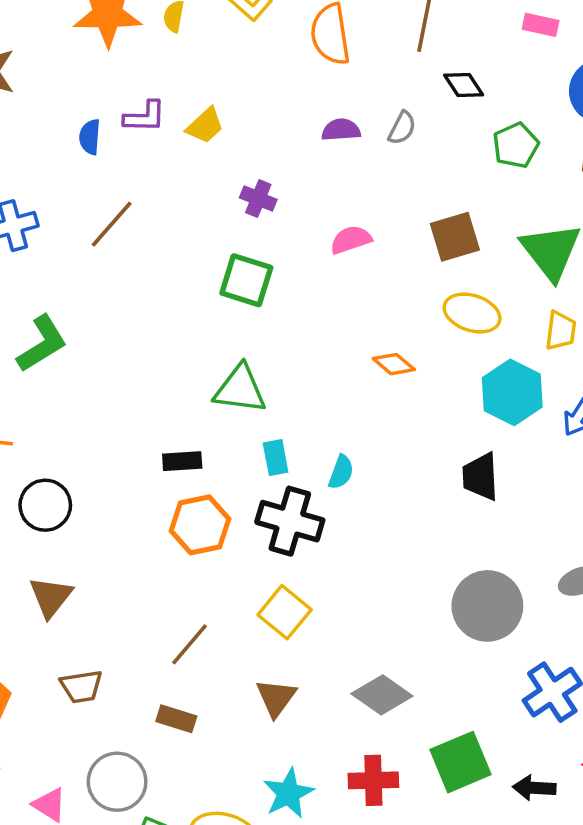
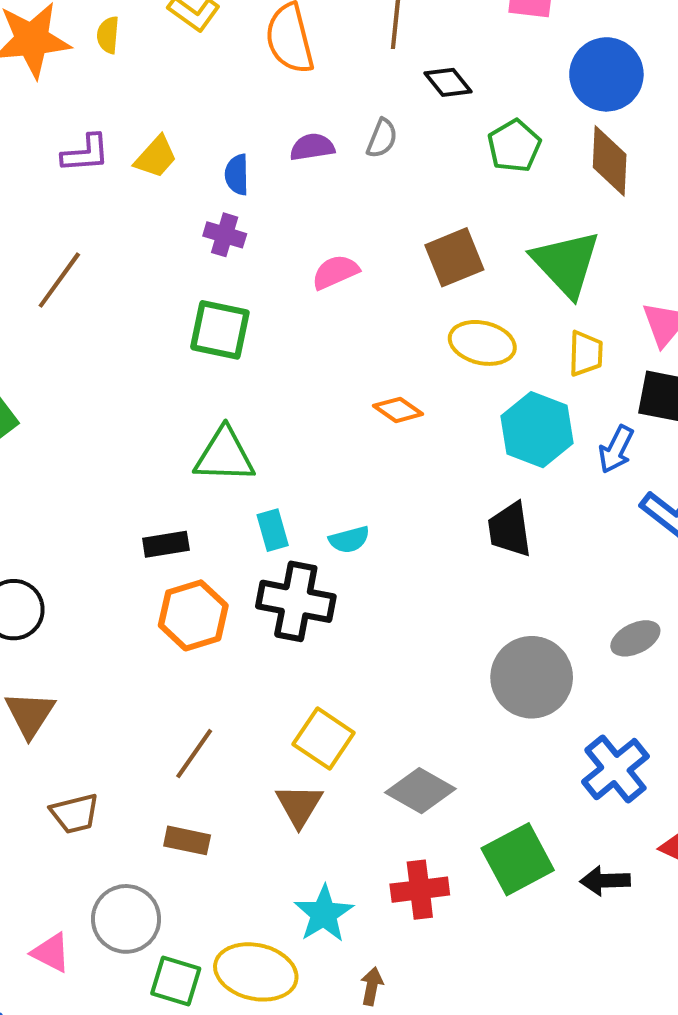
blue semicircle: (90, 137) -> (237, 175), moved
cyan semicircle: (341, 472) -> (349, 540), turned 60
yellow square: (285, 612) -> (324, 738), moved

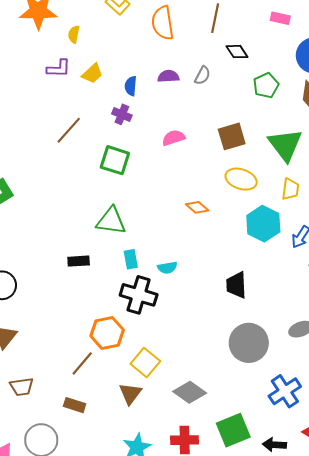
yellow semicircle: (108, 35) -> (74, 34), moved
brown line: (59, 280) -> (69, 130), moved
black trapezoid: (510, 530) -> (236, 285), moved
orange hexagon: (193, 615) -> (107, 333), moved

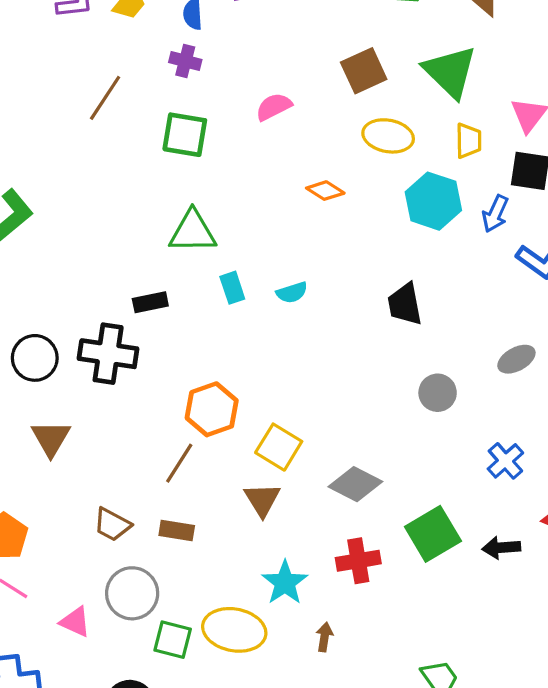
pink semicircle: (173, 138) -> (274, 107), moved
black cross: (139, 295) -> (108, 354), moved
gray circle: (249, 343) -> (438, 393), size x0.6
brown trapezoid: (22, 387) -> (112, 525), moved, turned 45
blue cross: (285, 391) -> (505, 461), size x0.7

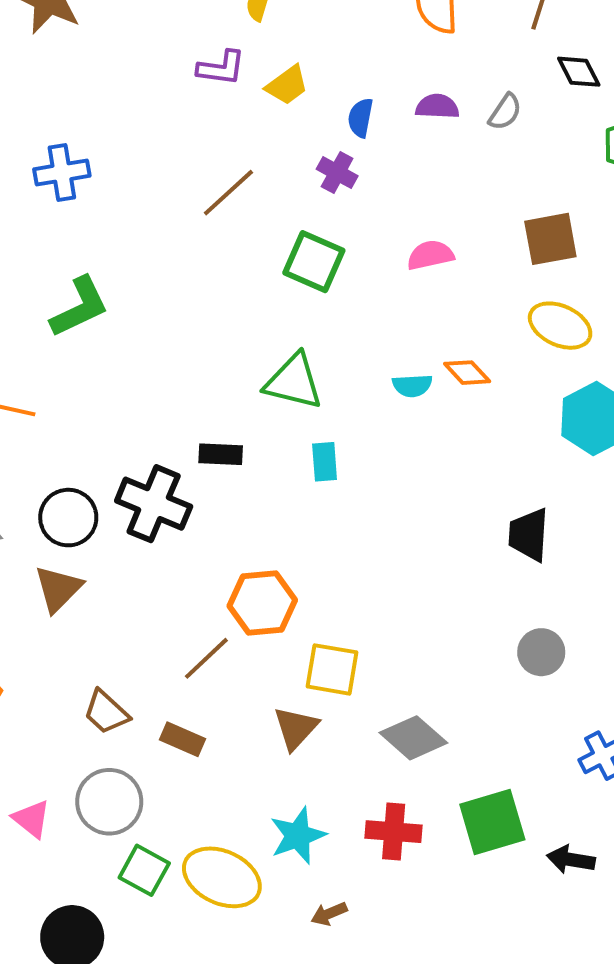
cyan semicircle: (292, 292) -> (412, 386), moved
black circle: (35, 358) -> (68, 518), moved
yellow square: (279, 447) -> (332, 669), turned -36
brown arrow: (324, 637) -> (329, 914), turned -136

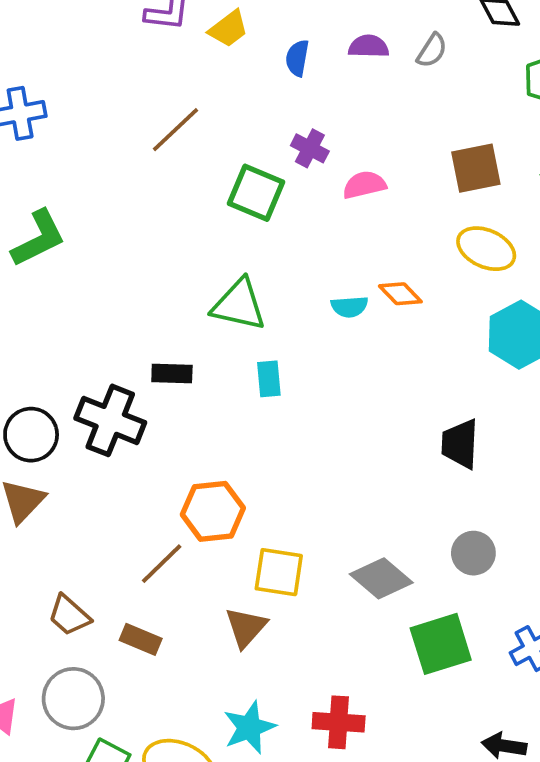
purple cross: (337, 173) -> (310, 148), moved
gray diamond: (413, 738) -> (381, 578), moved
green square: (492, 822) -> (441, 644), moved

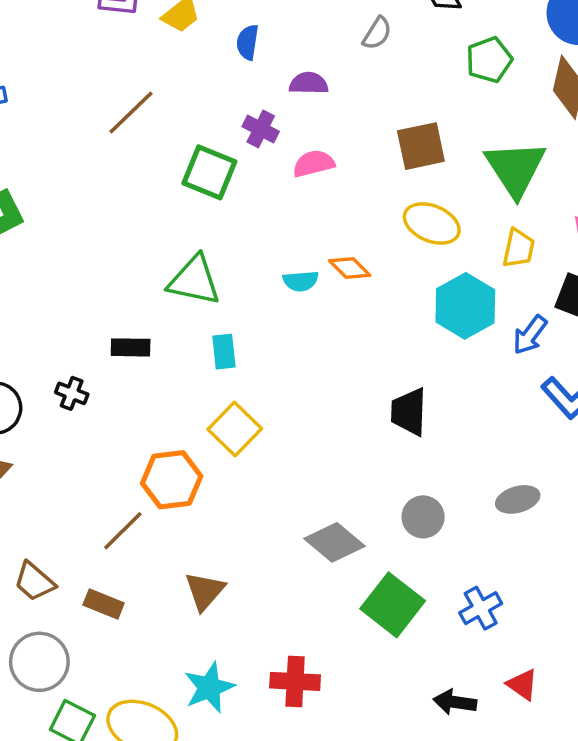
purple semicircle: (369, 46) -> (309, 83), moved
black cross: (110, 420) -> (72, 393), size x0.5
yellow square: (279, 572) -> (235, 429), moved, turned 36
green square: (441, 644) -> (393, 605), turned -34

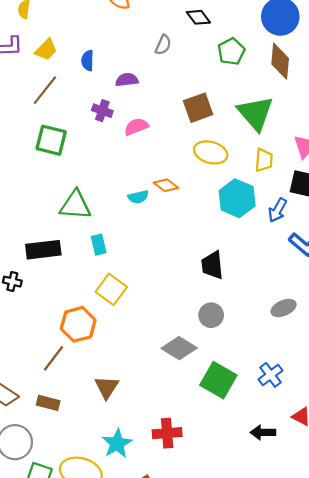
brown line: (131, 113) -> (45, 90), moved
green square: (209, 172) -> (51, 140), moved
black rectangle: (131, 347) -> (43, 250), size x1.5
gray circle: (423, 517) -> (211, 315), moved

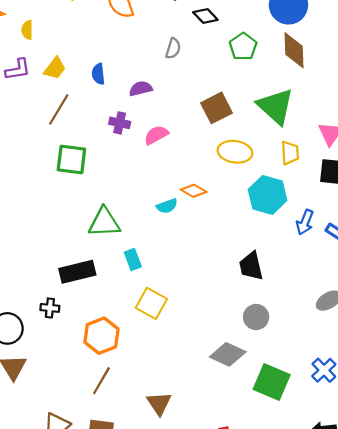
blue arrow: (277, 210) -> (305, 222), moved
orange hexagon: (78, 324) -> (101, 336), moved

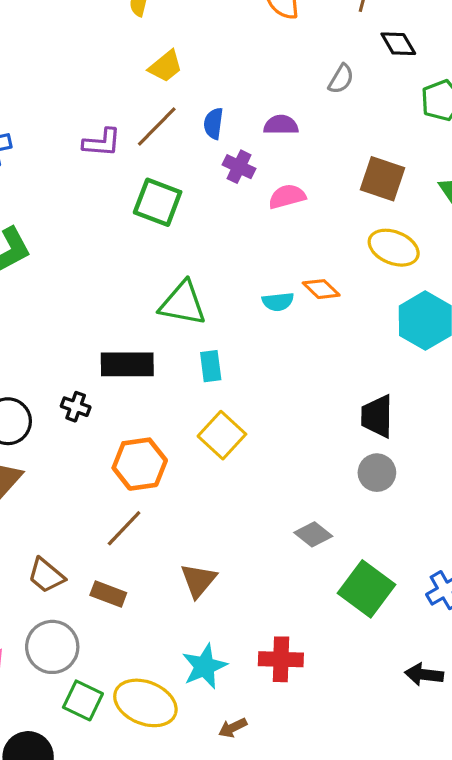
purple L-shape: (18, 69) -> (102, 143), moved
blue semicircle: (98, 74) -> (213, 123), moved
brown square: (216, 108) -> (382, 179), turned 32
gray circle: (256, 317) -> (377, 473), moved
gray diamond: (228, 354) -> (313, 534), size x0.7

